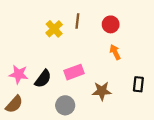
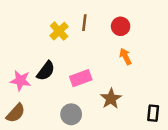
black semicircle: (43, 79) -> (46, 71), moved
black rectangle: (138, 84) -> (153, 113), moved
brown star: (102, 91) -> (111, 99), turned -30

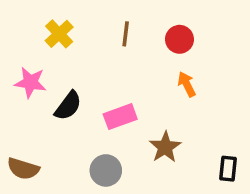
yellow cross: (59, 31) -> (59, 34), moved
pink star: (20, 81) -> (30, 82), moved
brown semicircle: (16, 113) -> (23, 169), turned 65

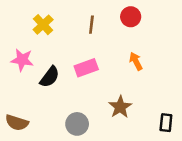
red circle: (179, 39) -> (131, 17), moved
pink rectangle: (120, 117) -> (86, 68), moved

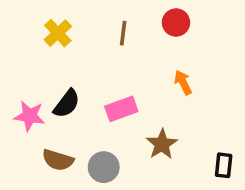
pink star: (22, 60) -> (30, 116), moved
pink rectangle: (86, 68) -> (121, 109), moved
brown semicircle: (17, 123) -> (58, 160), moved

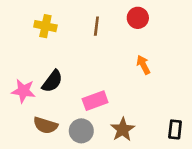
yellow cross: (58, 33) -> (45, 26), turned -35
pink rectangle: (121, 109) -> (95, 101), moved
brown star: (162, 144) -> (123, 129), moved

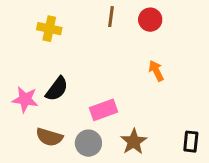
brown line: (96, 26) -> (111, 17), moved

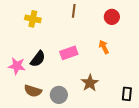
red circle: (150, 20) -> (112, 17), moved
pink rectangle: (103, 110) -> (69, 53), moved
brown star: (134, 142) -> (90, 83), moved

